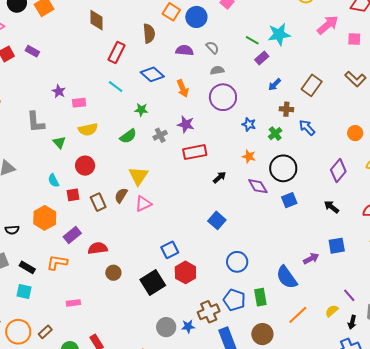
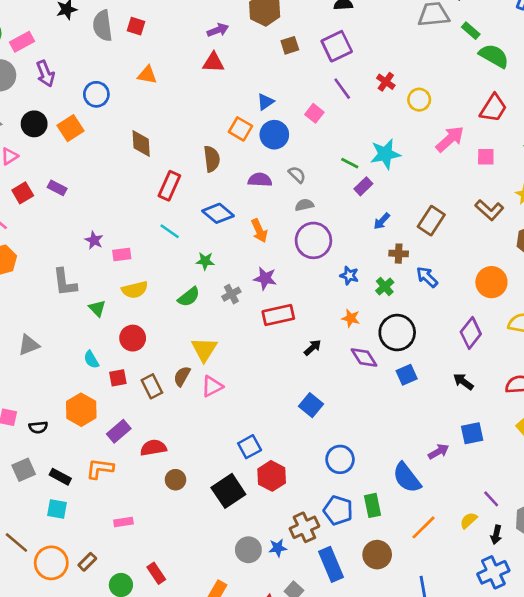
orange circle: (355, 133) -> (491, 282), size x1.5

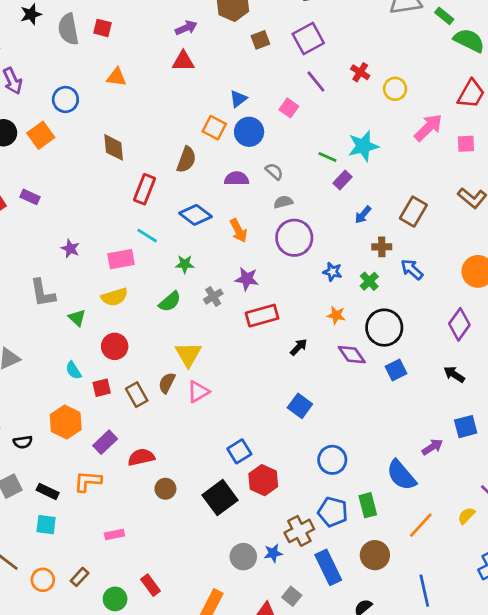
brown semicircle: (212, 159) -> (186, 160), turned 30
pink rectangle: (122, 255) -> (121, 259), moved, size x1.4
orange circle: (51, 563) -> (43, 580), size x0.7

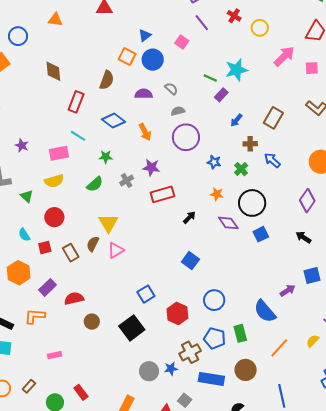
red hexagon: (263, 480) -> (177, 313), moved
blue rectangle: (328, 567) -> (211, 379), turned -55

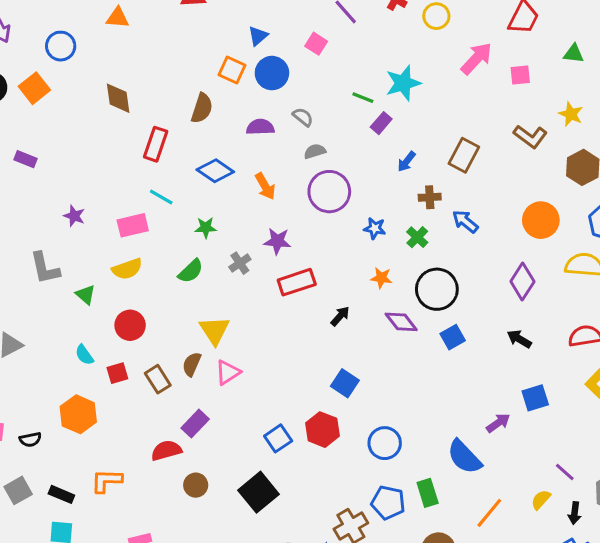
purple rectangle: (48, 287) -> (195, 424), moved
red hexagon: (177, 313) -> (322, 430), moved

